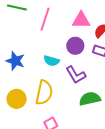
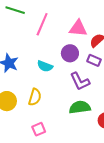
purple L-shape: (76, 75) -> (80, 81), moved
yellow semicircle: (44, 93) -> (35, 97), size x0.7

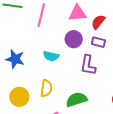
purple L-shape: (80, 81) -> (88, 65), turned 45
green semicircle: (80, 107) -> (77, 100), moved

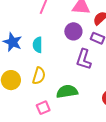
cyan semicircle: (51, 56) -> (38, 45), moved, turned 70

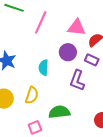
cyan semicircle: (38, 45) -> (43, 68), moved

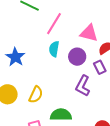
purple rectangle: (92, 60) -> (100, 67), turned 32
cyan semicircle: (43, 68) -> (54, 49), moved

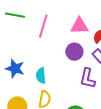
cyan semicircle: (54, 49) -> (41, 76), moved

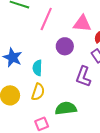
purple circle: (74, 52) -> (65, 46), moved

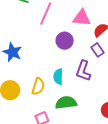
cyan semicircle: (37, 68) -> (58, 77), moved

